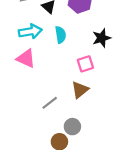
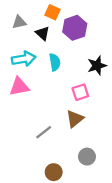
pink triangle: (26, 59) -> (19, 87), turned -36
gray circle: (72, 127) -> (87, 157), moved

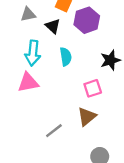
cyan arrow: (24, 59) -> (33, 53), turned 105

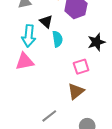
black triangle: (53, 26) -> (46, 22), moved
gray line: (54, 131) -> (49, 116), moved

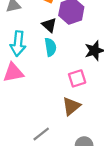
black triangle: (46, 22) -> (49, 25), moved

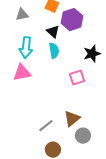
brown triangle: (71, 106) -> (72, 119), moved

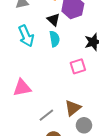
cyan arrow: (26, 48) -> (26, 36), turned -30
pink triangle: (22, 73) -> (22, 88), moved

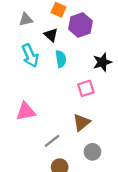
black triangle: (53, 20) -> (51, 35), moved
brown triangle: (73, 108) -> (82, 122), moved

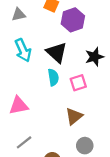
black triangle: (51, 35) -> (57, 52), moved, size x1.5
cyan semicircle: (61, 59) -> (53, 77), moved
gray line: (52, 141) -> (24, 142), moved

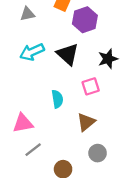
cyan arrow: (23, 50) -> (32, 52), turned 90
cyan semicircle: (53, 77) -> (57, 99), moved
pink triangle: (19, 106) -> (23, 123), moved

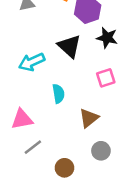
cyan arrow: (32, 52) -> (32, 62), moved
black star: (108, 59) -> (107, 38), moved, turned 30
pink square: (91, 86) -> (106, 78), moved

